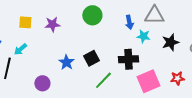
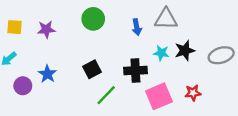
cyan star: (143, 36) -> (161, 53), moved
blue star: (66, 62) -> (47, 74), moved
purple circle: (42, 83) -> (23, 86), moved

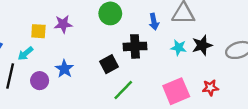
yellow square: (15, 27) -> (38, 31), moved
black cross: (135, 71) -> (135, 46), moved

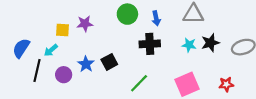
blue arrow: (154, 22) -> (156, 18), moved
black square: (109, 64) -> (109, 62), moved
red star: (210, 88) -> (226, 84), moved

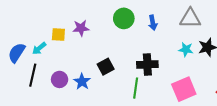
black cross: (150, 44) -> (147, 64), moved
cyan arrow: (51, 50) -> (39, 48), moved
blue star: (86, 64) -> (82, 82), moved
green line: (139, 83) -> (136, 88), turned -36

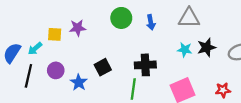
purple circle: (60, 79) -> (56, 70), moved

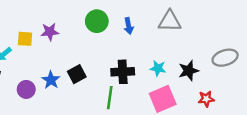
black star: (207, 47) -> (189, 71), moved
cyan star: (185, 50) -> (158, 68), moved
purple circle: (56, 70) -> (26, 89), moved
blue star: (79, 82) -> (51, 80), moved

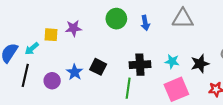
black square: (77, 74) -> (98, 67), turned -35

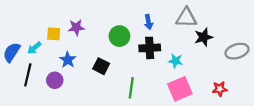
green circle: (116, 19) -> (119, 36), moved
black star: (200, 64) -> (204, 37), moved
black cross: (140, 65) -> (150, 48), moved
blue star: (75, 72) -> (68, 60), moved

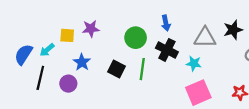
gray triangle: (186, 18) -> (205, 38), moved
black star: (204, 37) -> (233, 30), moved
black cross: (150, 48) -> (167, 50), turned 30
green line: (131, 88) -> (142, 69), moved

